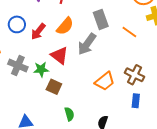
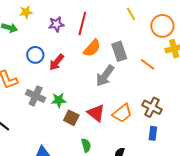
orange semicircle: (65, 26) -> (92, 48), moved
red triangle: (59, 55) -> (96, 113), moved

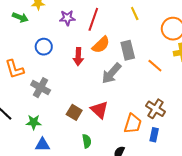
yellow line: (131, 14) -> (135, 14), moved
red arrow: (57, 62) -> (78, 57), moved, turned -42
green star: (59, 100) -> (34, 122), moved
orange trapezoid: (122, 113) -> (133, 124), moved, turned -40

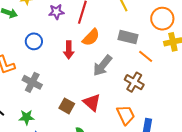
gray rectangle: (128, 50) -> (128, 37), moved, turned -60
brown cross: (156, 109) -> (134, 82), moved
orange trapezoid: (133, 124) -> (126, 115), turned -40

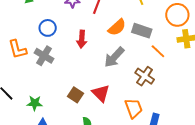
orange semicircle: (91, 37) -> (117, 27), moved
gray cross: (32, 82) -> (44, 56), moved

